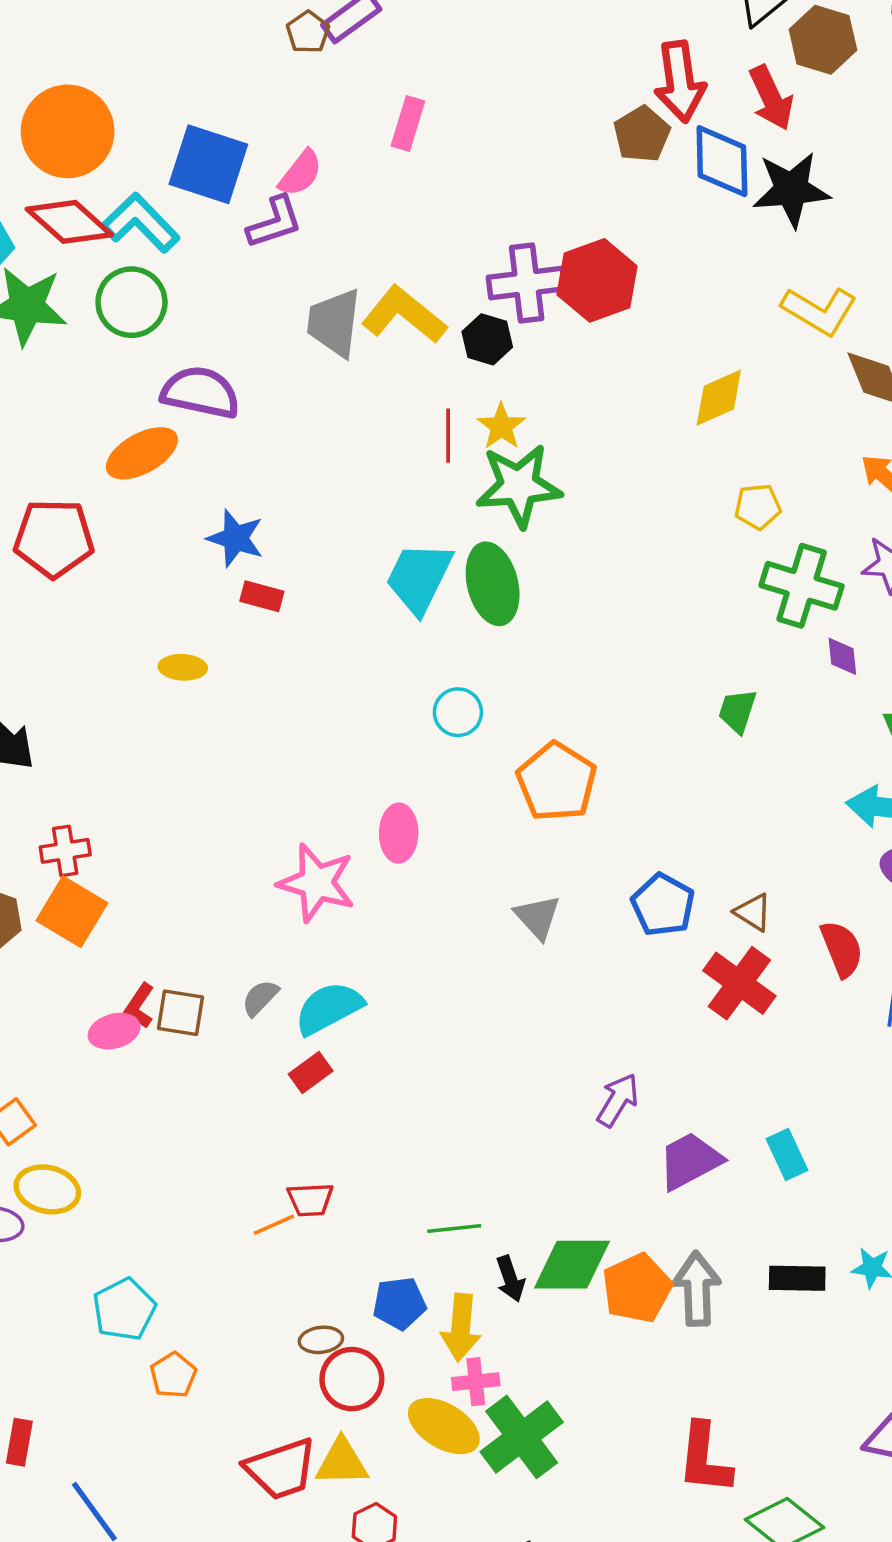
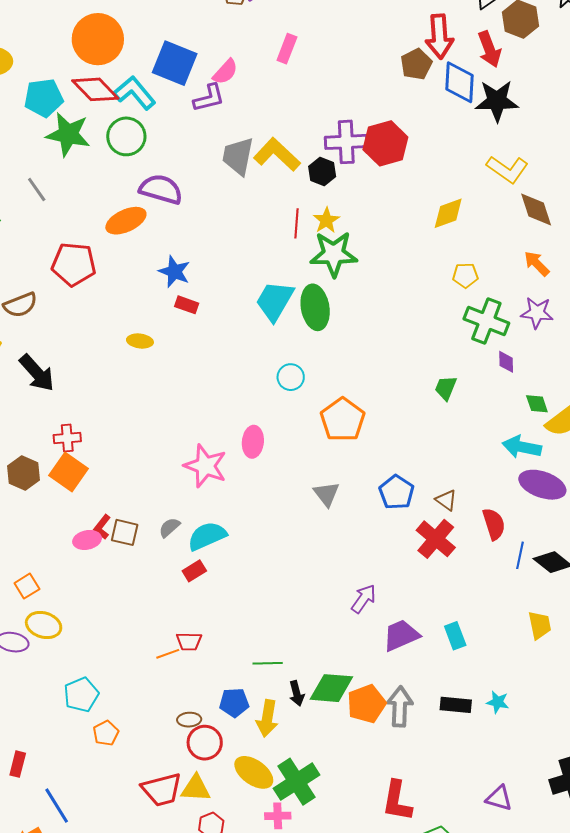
pink cross: (476, 1382) -> (278, 816), moved

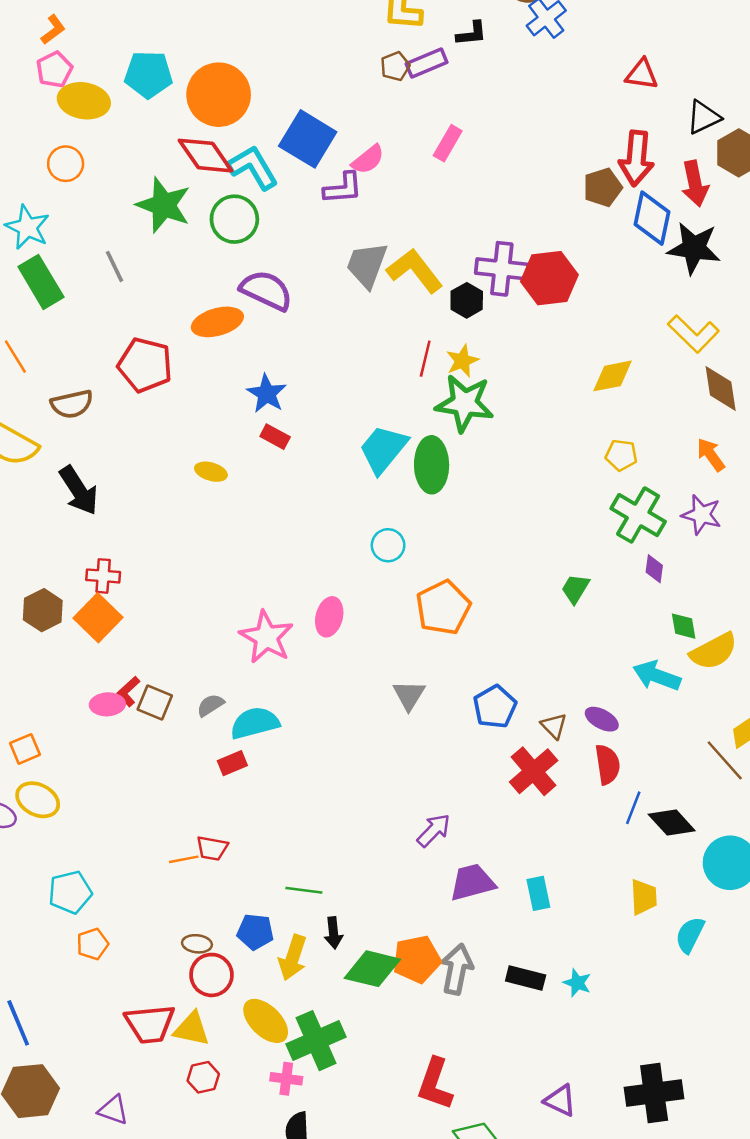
cyan pentagon: (44, 98) -> (148, 74), moved
purple ellipse: (542, 485) -> (602, 719), moved, size x0.6
green diamond: (331, 688) -> (372, 969), moved

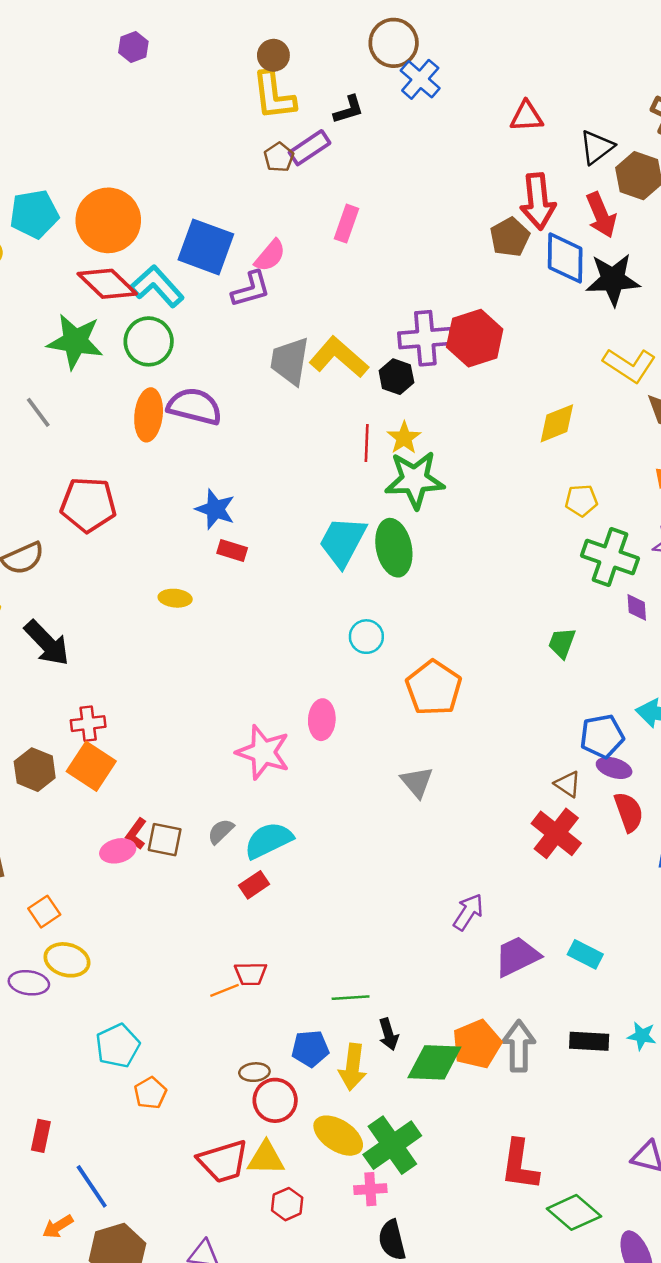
orange ellipse: (217, 322) -> (149, 415), moved, turned -57
blue pentagon: (495, 707) -> (602, 736), moved, turned 30
cyan rectangle: (538, 893) -> (585, 954), turned -40

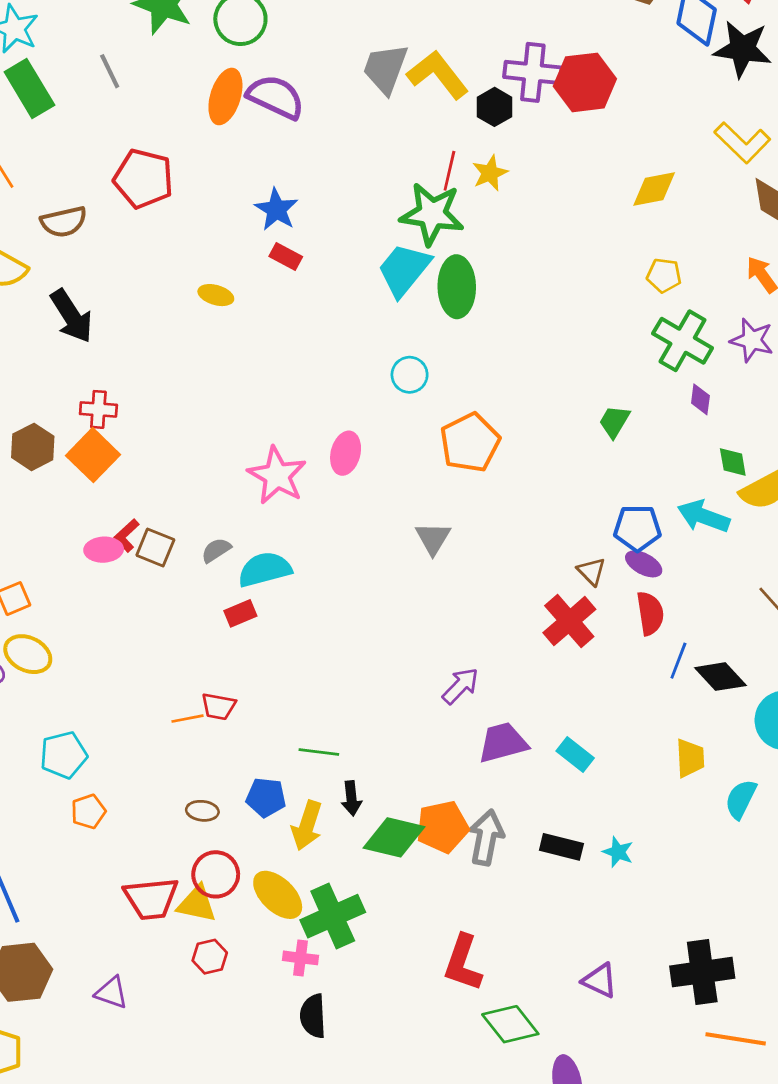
green star: (415, 480) -> (432, 214), moved
red circle: (275, 1100) -> (216, 874), moved

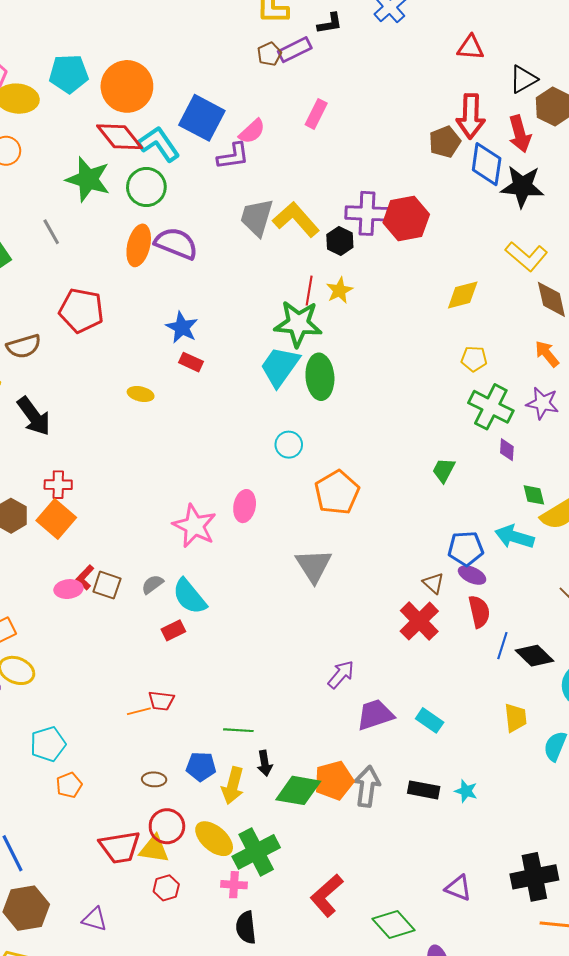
gray triangle: (433, 538) -> (314, 566), size x1.4
cyan semicircle: (265, 569) -> (190, 596), turned -111
red L-shape: (463, 963) -> (327, 895), moved, turned 33

